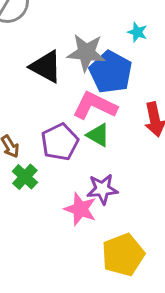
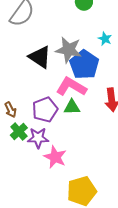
green triangle: (98, 135) -> (72, 107), turned -36
purple star: (102, 189) -> (38, 138), moved

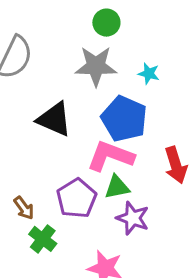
gray star: (69, 50) -> (96, 66), moved
purple star: (38, 138) -> (133, 218), moved, turned 30

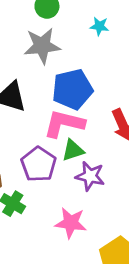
cyan star: (149, 74) -> (99, 26), moved
blue pentagon: (124, 119) -> (72, 89), turned -30

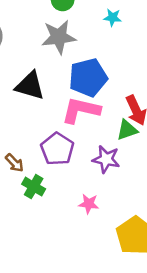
green triangle: (73, 150) -> (127, 130), moved
pink star: (71, 223) -> (89, 204), size x0.7

